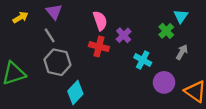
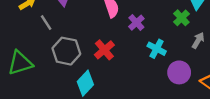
gray line: (50, 35) -> (46, 23), moved
red cross: (99, 47) -> (104, 50), moved, turned 36

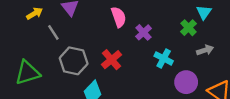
gray arrow: (198, 40) -> (205, 50), turned 42

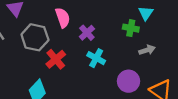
green cross: (188, 28) -> (131, 28), turned -35
cyan cross: (164, 58) -> (96, 58), moved
gray hexagon: (74, 61) -> (35, 37), moved

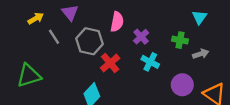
pink semicircle: (63, 18) -> (117, 22), turned 30
green cross: (131, 28) -> (180, 40), moved

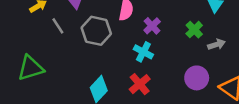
green cross: (180, 40) -> (194, 30), turned 35
cyan cross: (150, 62) -> (143, 52), moved
red cross: (110, 63) -> (140, 84), moved

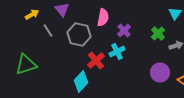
cyan cross: (143, 52) -> (117, 52), turned 35
red cross: (140, 84) -> (96, 60), moved

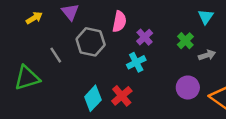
gray line: (48, 30) -> (56, 55), moved
red cross: (96, 60) -> (122, 96), moved

